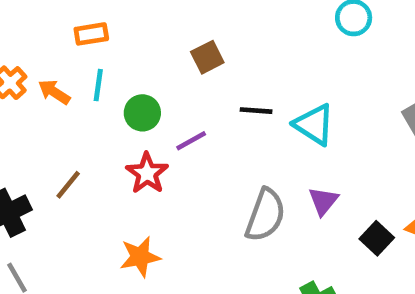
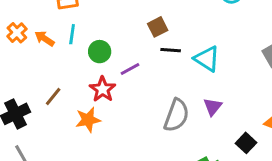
brown square: (207, 57) -> (158, 27), moved
black square: (377, 238) -> (246, 143), moved
orange star: (140, 257) -> (88, 120), moved

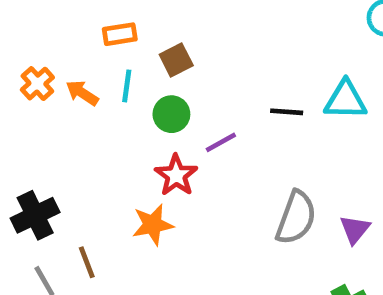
brown square: (158, 27) -> (176, 60), moved
cyan triangle: (207, 59) -> (345, 100), moved, turned -32
brown line: (53, 97) -> (87, 262), moved, turned -60
purple triangle: (213, 107) -> (355, 229), moved

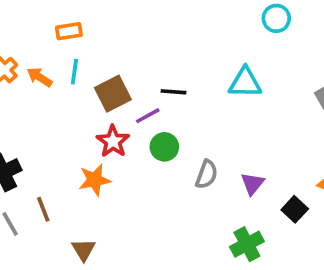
brown square: (176, 60) -> (113, 94), moved, size x1.4
black line: (287, 112) -> (174, 92), moved
green circle: (171, 114) -> (164, 147), moved
gray semicircle: (296, 218) -> (207, 174), size x0.7

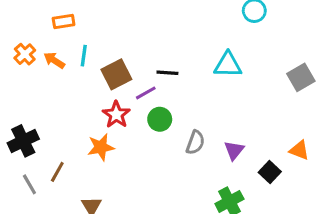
orange rectangle: (69, 31) -> (64, 22), moved
brown line: (43, 209) -> (57, 172), turned 50

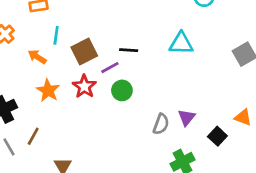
orange arrow: (54, 60) -> (37, 57), moved
gray semicircle: (195, 143) -> (161, 124), moved
orange star: (101, 147) -> (48, 90), moved, turned -30

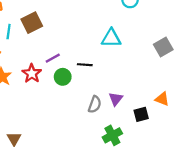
black line: (129, 50) -> (85, 65), moved
brown square: (84, 51) -> (32, 23), moved
black square: (217, 136) -> (141, 114), turned 32

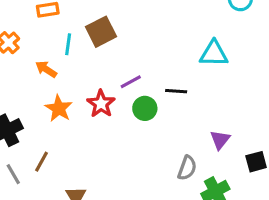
gray semicircle: (95, 104) -> (187, 168), moved

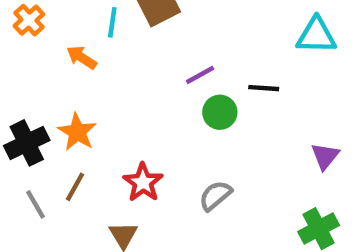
red star: (101, 104) -> (143, 182), moved
orange star: (59, 108) -> (77, 132), moved
gray semicircle: (187, 168) -> (215, 196), moved, turned -150

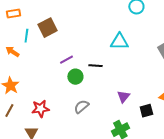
red star: (143, 182) -> (40, 109), turned 30
gray semicircle: (215, 196) -> (81, 107), moved

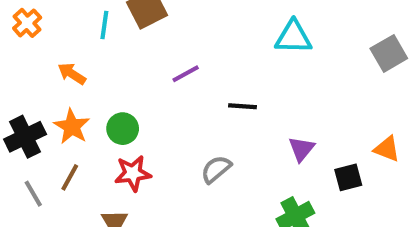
orange arrow: (12, 52) -> (72, 74), moved
black line: (95, 66) -> (243, 106), moved
green circle: (75, 77) -> (123, 129), moved

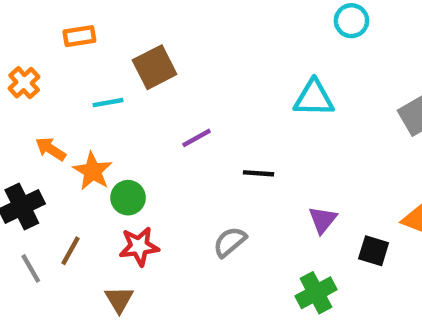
cyan line: (104, 25) -> (108, 103), moved, turned 72
orange arrow: (72, 74) -> (51, 149), moved
orange star: (72, 127) -> (93, 171), moved
black square: (348, 177) -> (374, 251), turned 32

